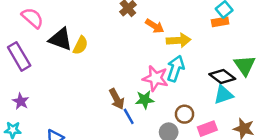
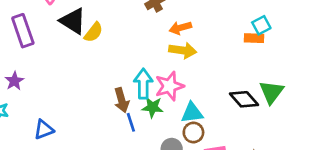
orange arrow: (155, 26) -> (180, 28), turned 120
yellow arrow: (179, 40) -> (183, 50), moved
cyan arrow: (176, 68) -> (143, 84), moved, turned -30
pink star: (155, 78) -> (169, 86), turned 30
cyan triangle: (223, 95) -> (192, 113), moved

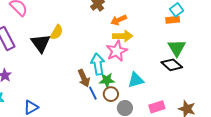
black triangle: (73, 21) -> (41, 43), moved, turned 30
pink star: (169, 86) -> (117, 51), moved
green triangle: (271, 92) -> (177, 48), moved
brown circle: (193, 133) -> (111, 94), moved

